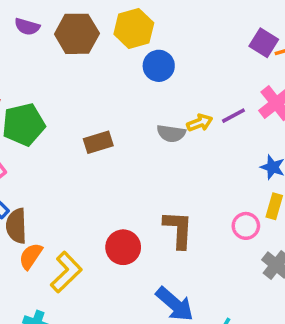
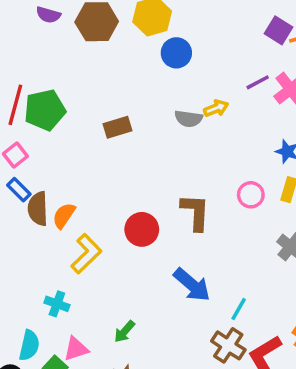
purple line: (233, 116) -> (258, 82), moved
pink circle: (246, 226) -> (251, 195), moved
orange semicircle: (31, 256) -> (64, 216), moved

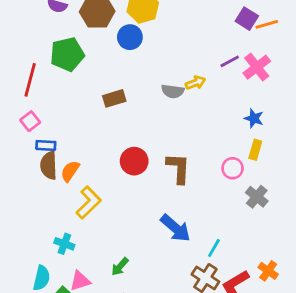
blue circle: (176, 53) -> (130, 37), moved
green pentagon: (45, 110) -> (67, 54), moved
blue rectangle: (19, 190) -> (46, 145), moved, turned -42
pink circle: (251, 195) -> (233, 168), moved
red circle: (142, 229) -> (134, 161), moved

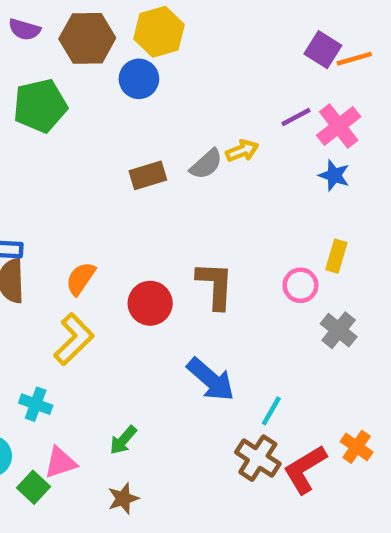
gray semicircle: (173, 91) -> (206, 164), turned -50
brown rectangle: (114, 98) -> (148, 175), moved
blue star: (254, 118) -> (334, 175), moved
red circle: (134, 161) -> (150, 303), moved
orange semicircle: (70, 171) -> (81, 279), moved

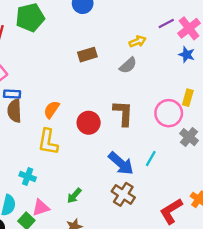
gray semicircle: (206, 164) -> (128, 65), moved
pink circle: (300, 285) -> (169, 113), size x1.5
yellow L-shape: (74, 339) -> (48, 142), turned 144
cyan line: (271, 411) -> (151, 159), moved
brown cross: (258, 458) -> (123, 194), moved

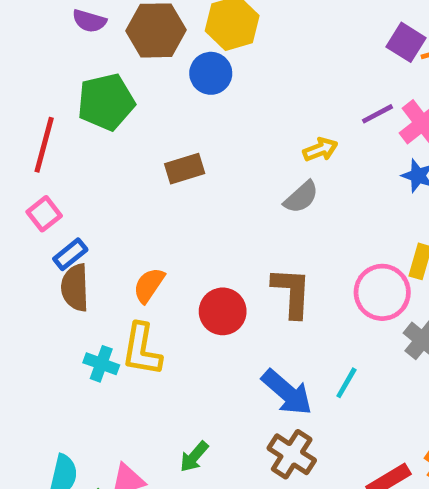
brown rectangle: (87, 55) -> (185, 169), moved
blue rectangle: (12, 94) -> (70, 254), turned -42
cyan cross: (28, 176) -> (101, 364), moved

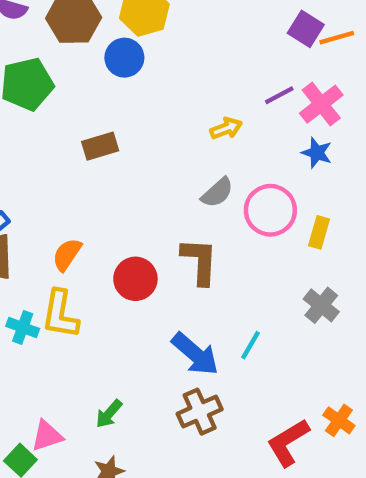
gray semicircle: (301, 197) -> (217, 193), moved
pink circle: (382, 292) -> (270, 210), moved
brown cross: (292, 454) -> (200, 412), turned 33

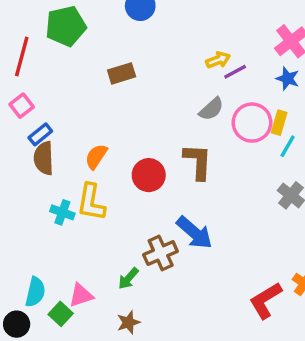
purple line: (279, 95) -> (235, 72), moved
yellow rectangle: (319, 232) -> (279, 123), moved
cyan line: (250, 345) -> (288, 146), moved
brown cross: (200, 412) -> (161, 253), moved

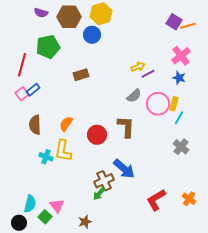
blue rectangle: (40, 134) -> (33, 90), moved
green arrow: (128, 278) -> (99, 194), moved
pink triangle: (81, 295) -> (57, 206), turned -49
red L-shape: (266, 300) -> (156, 200), moved

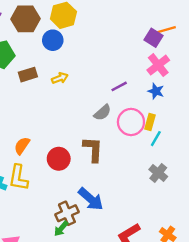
purple square: (174, 22) -> (153, 38), moved
yellow arrow: (138, 67) -> (60, 78), moved
brown rectangle: (81, 75) -> (28, 75), moved

